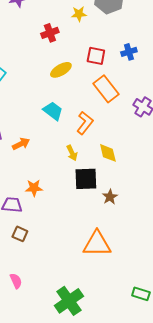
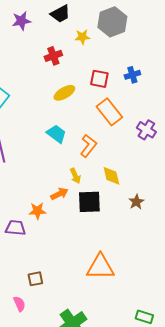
orange arrow: (21, 144) -> (59, 194), moved
brown star: (110, 197) -> (136, 202), moved
brown square: (20, 234) -> (35, 279), moved, turned -35

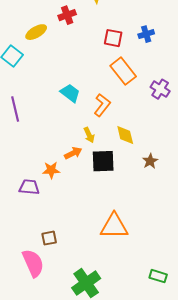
yellow ellipse: (64, 93) -> (36, 32), moved
pink semicircle: (19, 304) -> (33, 263), size x1.8

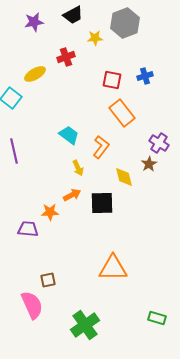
purple cross: (160, 89) -> (159, 143), moved
yellow arrow: (89, 135) -> (78, 168), moved
brown star: (150, 161) -> (149, 164), moved

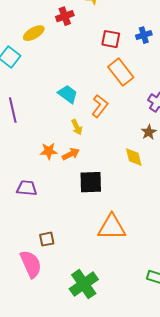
brown star: (149, 164) -> (149, 132), moved
yellow diamond: (124, 177) -> (134, 157), moved
black square: (102, 203) -> (91, 182), moved
orange star: (50, 212) -> (49, 151), moved

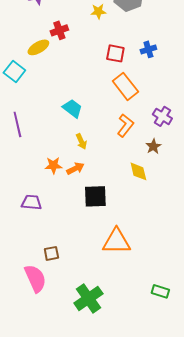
red cross: (65, 16) -> (59, 30), moved
orange L-shape: (100, 106) -> (125, 125), moved

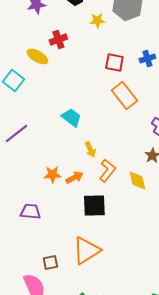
yellow ellipse: (38, 47) -> (37, 56), turned 60
purple line: (17, 124) -> (16, 134), turned 65
orange L-shape: (125, 125) -> (107, 170), moved
yellow arrow: (81, 141) -> (90, 150), moved
orange triangle: (116, 241) -> (86, 250), moved, turned -32

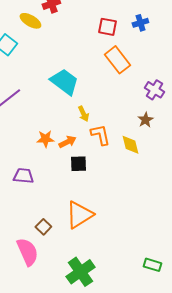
cyan trapezoid: (71, 118) -> (64, 82), size x1.4
orange L-shape: (107, 170) -> (100, 135), turned -50
black square: (94, 206) -> (78, 164), moved, size x0.7
brown square: (50, 262) -> (43, 227), turned -35

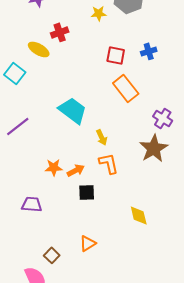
yellow arrow: (83, 114) -> (102, 137), moved
brown star: (145, 120) -> (154, 148), size x1.8
yellow diamond: (130, 145) -> (139, 215), moved
orange triangle: (79, 215) -> (88, 243), size x0.6

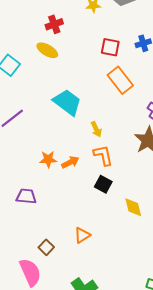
yellow ellipse: (39, 49) -> (47, 50), moved
black square: (87, 192) -> (103, 184), moved, turned 30

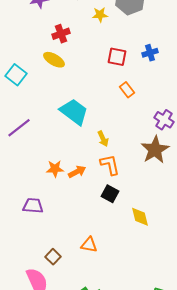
orange rectangle: (120, 80) -> (127, 90), size x0.6
orange triangle: (82, 235) -> (89, 245), turned 42

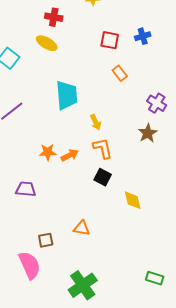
red cross: (61, 34) -> (54, 17), turned 30
cyan trapezoid: (74, 112) -> (67, 95), turned 48
brown star: (155, 150) -> (148, 133), size x0.7
brown square: (53, 257) -> (46, 240), turned 35

